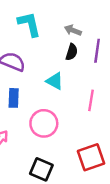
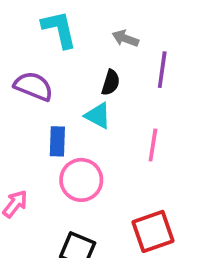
black semicircle: (72, 52) -> (111, 83), moved
blue rectangle: (14, 98) -> (57, 141), moved

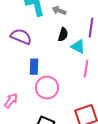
gray arrow: (125, 38) -> (59, 11), moved
cyan triangle: (98, 116) -> (78, 47), moved

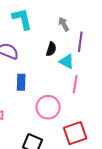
gray arrow: (59, 11) -> (64, 24), moved, turned 40
pink circle: (47, 88) -> (48, 107), moved

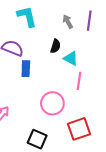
purple line: (80, 42) -> (89, 21), moved
blue rectangle: (21, 82) -> (26, 69), moved

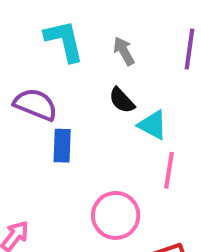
gray arrow: (68, 22) -> (124, 51), moved
black semicircle: (56, 46) -> (122, 100), turned 120

